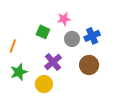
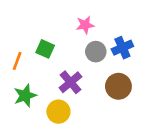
green square: (43, 32) -> (45, 49), moved

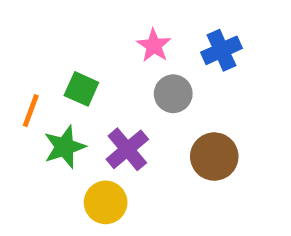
pink star: (85, 25) -> (154, 45), turned -30
blue cross: (122, 48) -> (221, 50), moved
green star: (25, 96) -> (65, 147), moved

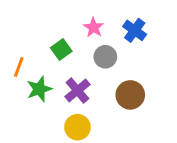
blue cross: (221, 50) -> (135, 30), turned -30
green square: (81, 89) -> (61, 49), moved, turned 30
yellow circle: (106, 202) -> (77, 127), moved

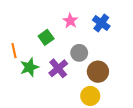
gray circle: (105, 57) -> (79, 53), moved
orange line: (19, 67) -> (14, 51), turned -32
yellow circle: (77, 127) -> (90, 96), moved

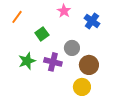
pink star: (70, 21) -> (64, 11), moved
orange line: (14, 51) -> (17, 17), moved, turned 48
purple cross: (58, 68) -> (53, 62), turned -36

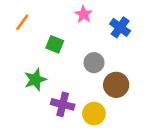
green square: (42, 34) -> (55, 44), turned -32
purple cross: (53, 62) -> (63, 104), moved
yellow circle: (82, 87) -> (94, 114), moved

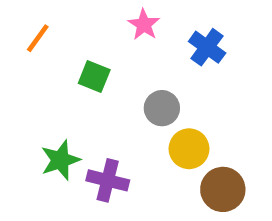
green star: (35, 80) -> (60, 160), moved
brown circle: (116, 85) -> (223, 189), moved
yellow circle: (94, 114) -> (189, 149), moved

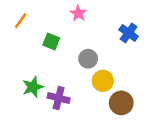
blue cross: (207, 47) -> (129, 33), moved

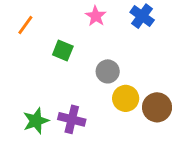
blue cross: (129, 33) -> (142, 16), moved
green star: (33, 87) -> (36, 121), moved
brown circle: (121, 103) -> (157, 107), moved

